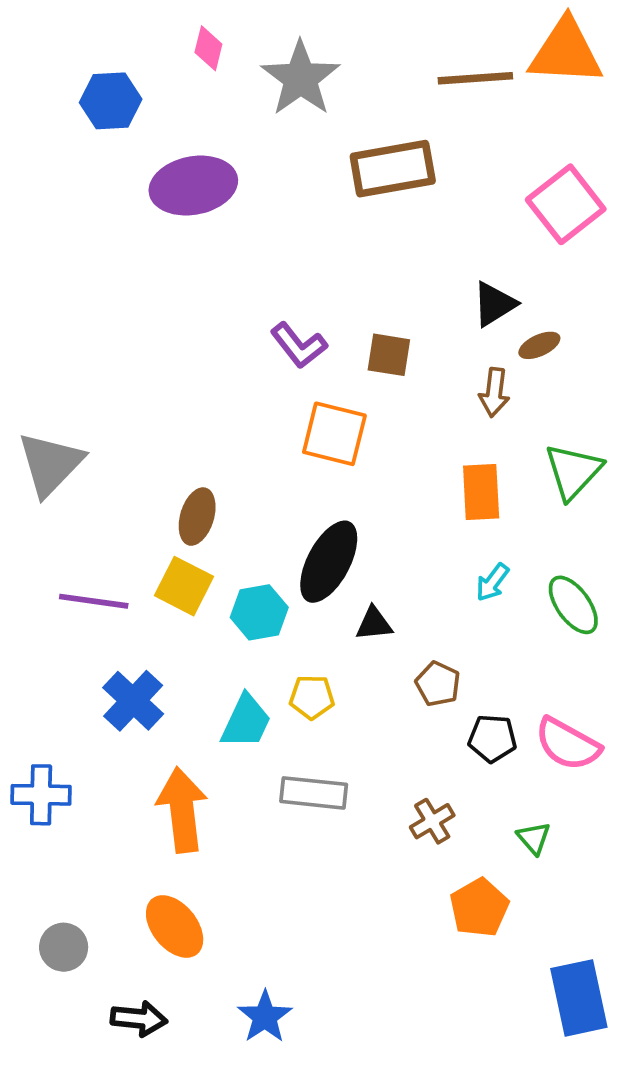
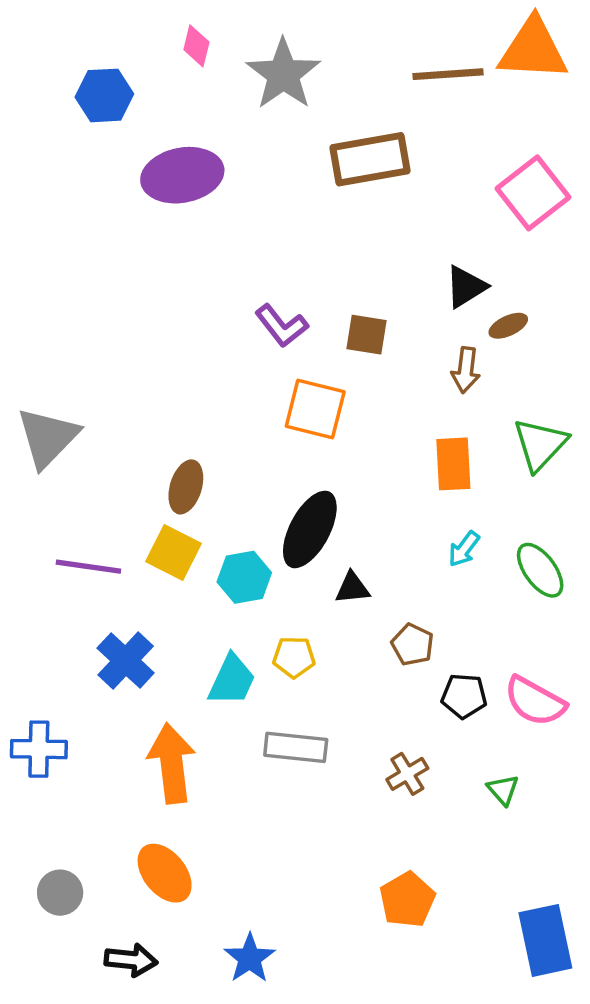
orange pentagon: (479, 908) -> (407, 900), moved

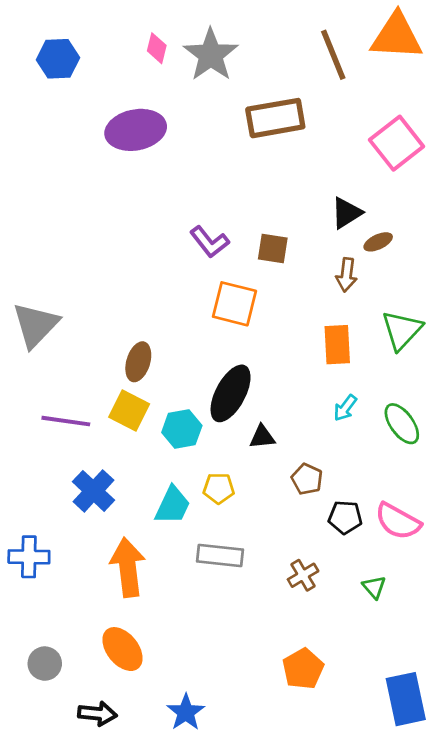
pink diamond: (196, 46) -> (157, 48), moved
brown line: (448, 74) -> (333, 55), turned 72
blue hexagon: (104, 95) -> (58, 59), moved

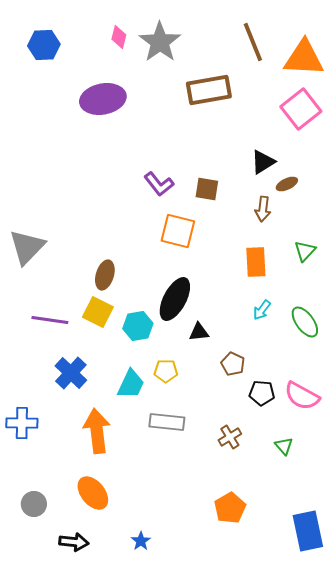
orange triangle: (397, 36) -> (304, 58), moved
green triangle: (402, 330) -> (305, 251), size x0.7
blue star: (186, 712) -> (141, 541), size x0.7

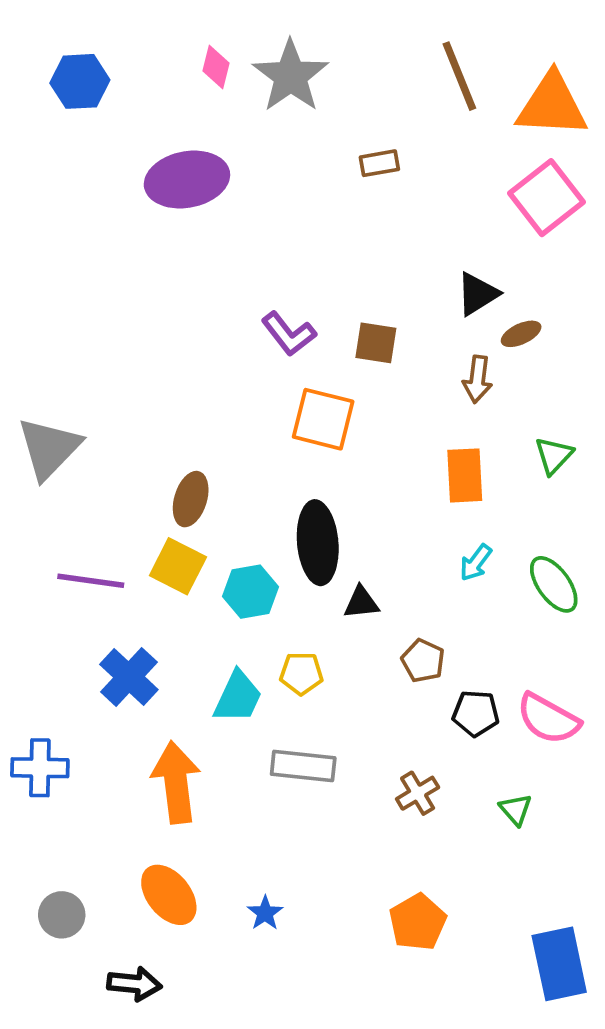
brown rectangle: (209, 90) -> (379, 163), size x0.5
black ellipse: (175, 299) -> (318, 543), turned -33
blue star: (141, 541) -> (265, 913), moved

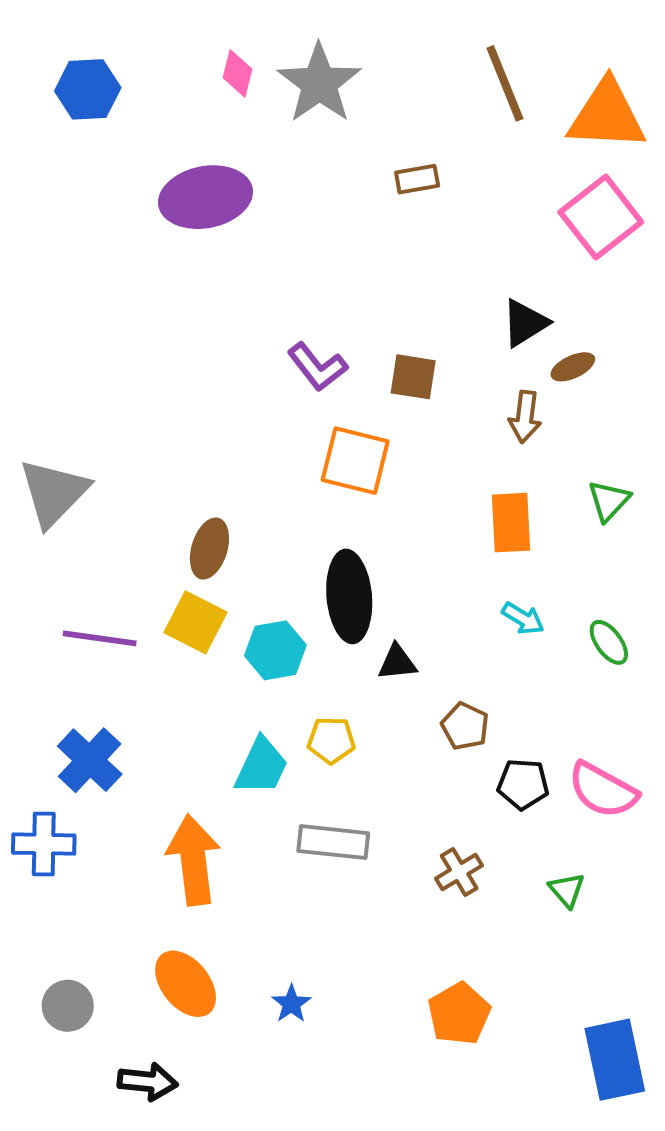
cyan arrow: (476, 563) -> (523, 618), turned -96
green ellipse: (554, 584) -> (609, 642), size x0.7
blue cross: (129, 677) -> (90, 760), moved

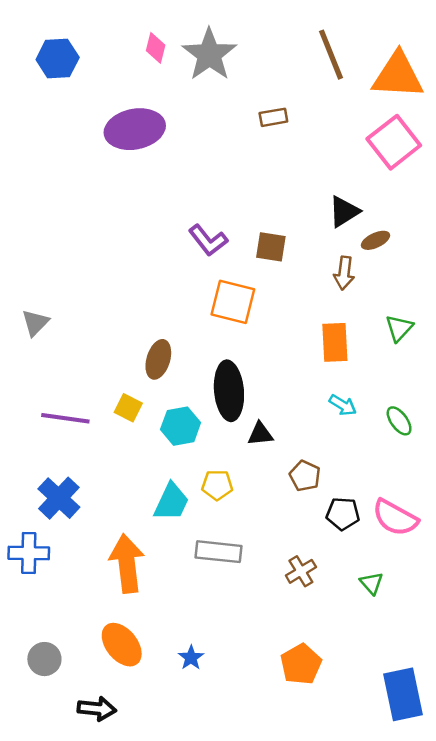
gray triangle: (54, 493) -> (35, 323), size x0.6
brown ellipse: (209, 549) -> (158, 359), moved
yellow square: (195, 622) -> (128, 408), size x0.7

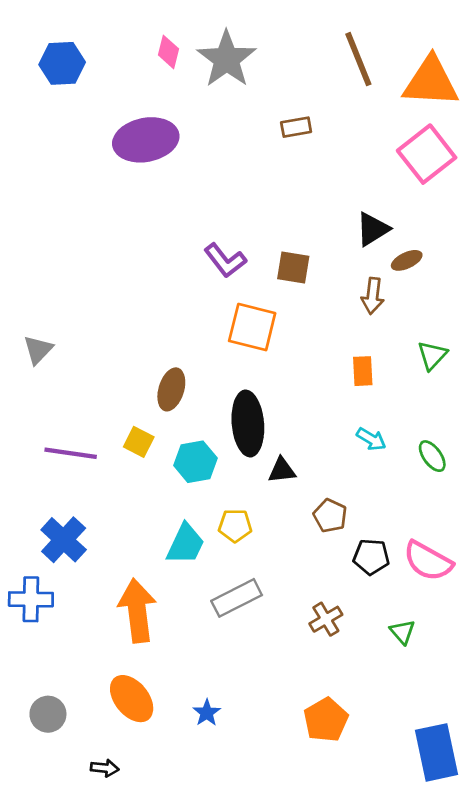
orange rectangle: (335, 342) -> (363, 371), size x0.7
gray rectangle: (218, 552) -> (237, 598), turned -33
black arrow: (97, 709) -> (105, 768), size x0.7

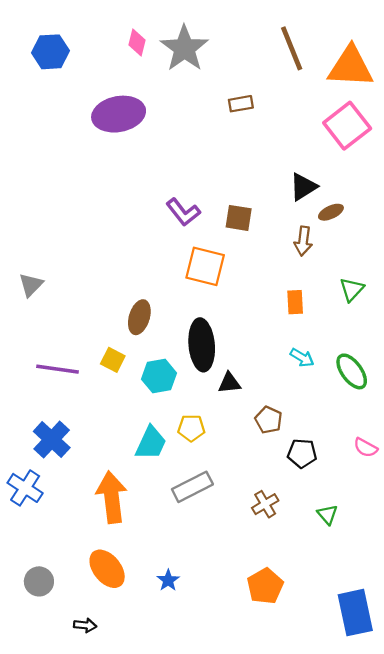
green ellipse: (432, 456) -> (352, 371), size x1.4
pink semicircle: (428, 561) -> (366, 448), moved, size x0.6
blue cross: (31, 599) -> (25, 488), turned 32

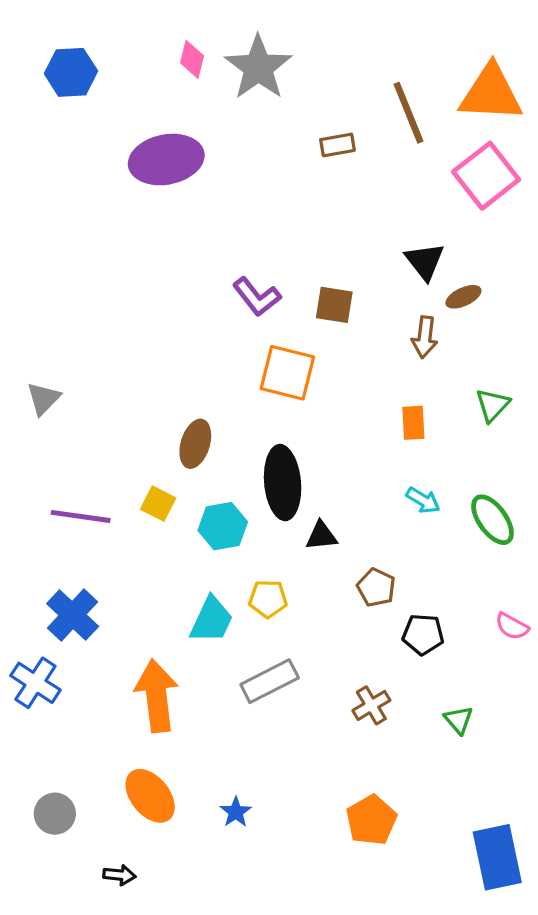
brown line: (292, 48) -> (409, 113), moved
black triangle: (303, 187) -> (425, 261), turned -36

